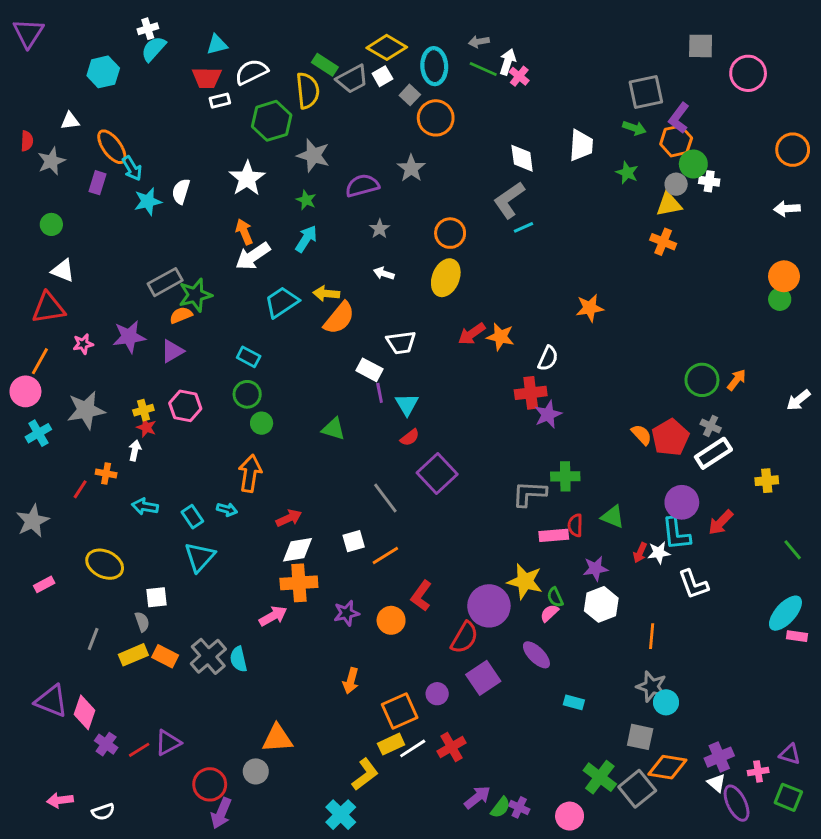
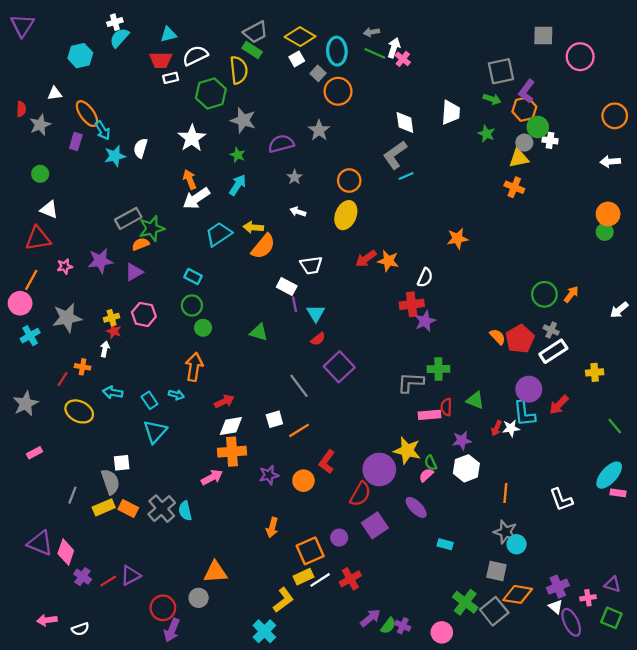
gray trapezoid: (352, 79) -> (255, 32), moved
yellow ellipse: (105, 564) -> (79, 411), moved
white L-shape: (693, 584) -> (561, 500), moved
gray semicircle: (142, 622) -> (110, 482), size x1.6

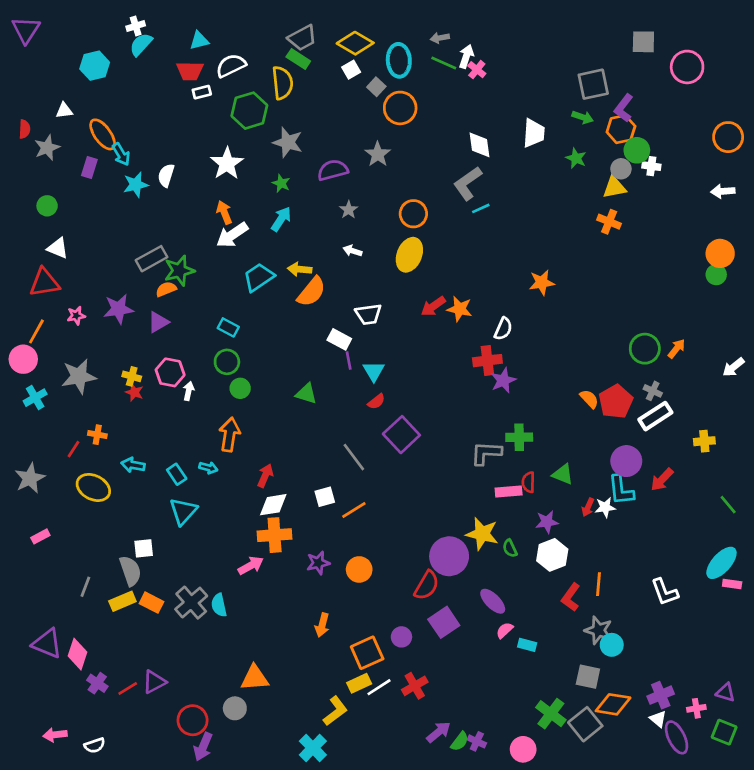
yellow cross: (112, 318) -> (132, 376), turned 32
white arrow: (105, 349) -> (189, 391), moved
red arrow: (224, 401) -> (265, 476), turned -42
red L-shape: (327, 462) -> (571, 597), moved
pink semicircle: (426, 475) -> (505, 630), moved

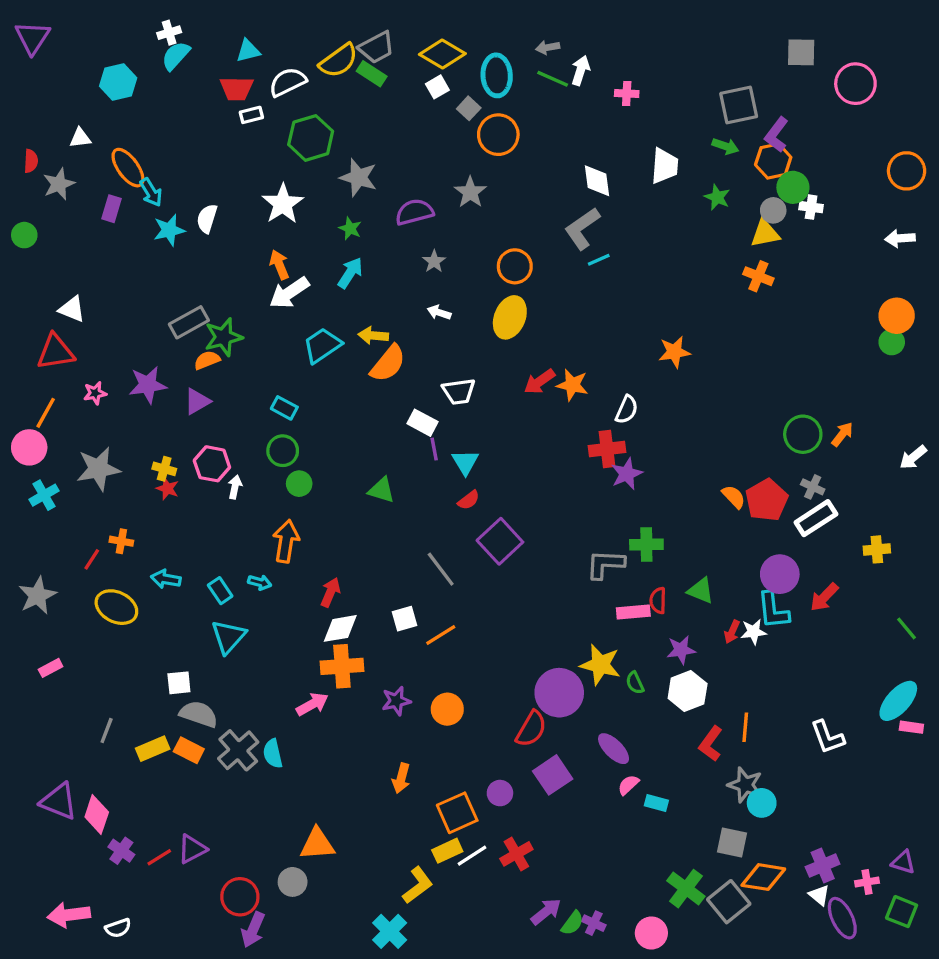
pink cross: (477, 70) -> (627, 94), moved, turned -36
yellow semicircle: (282, 83) -> (339, 61), moved, turned 60
green circle: (47, 206) -> (24, 235), moved
gray semicircle: (130, 571) -> (199, 714), moved, turned -52
pink arrow: (55, 735) -> (69, 915), size x1.4

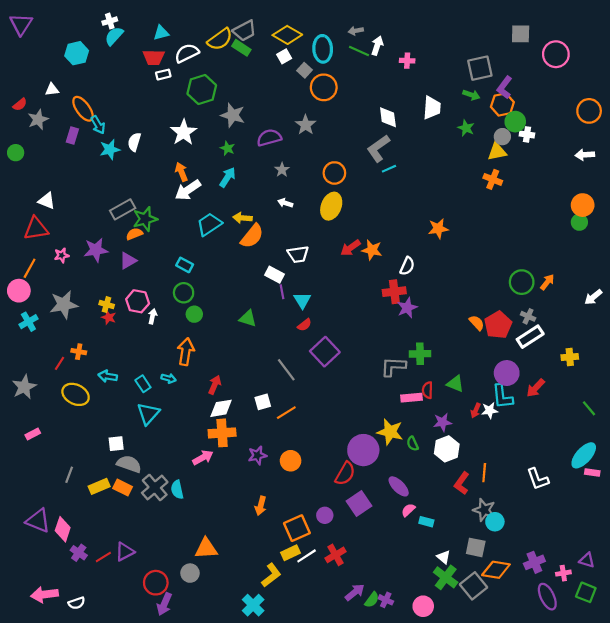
red semicircle: (31, 161) -> (20, 104), turned 48
white triangle: (819, 895) -> (444, 557), moved

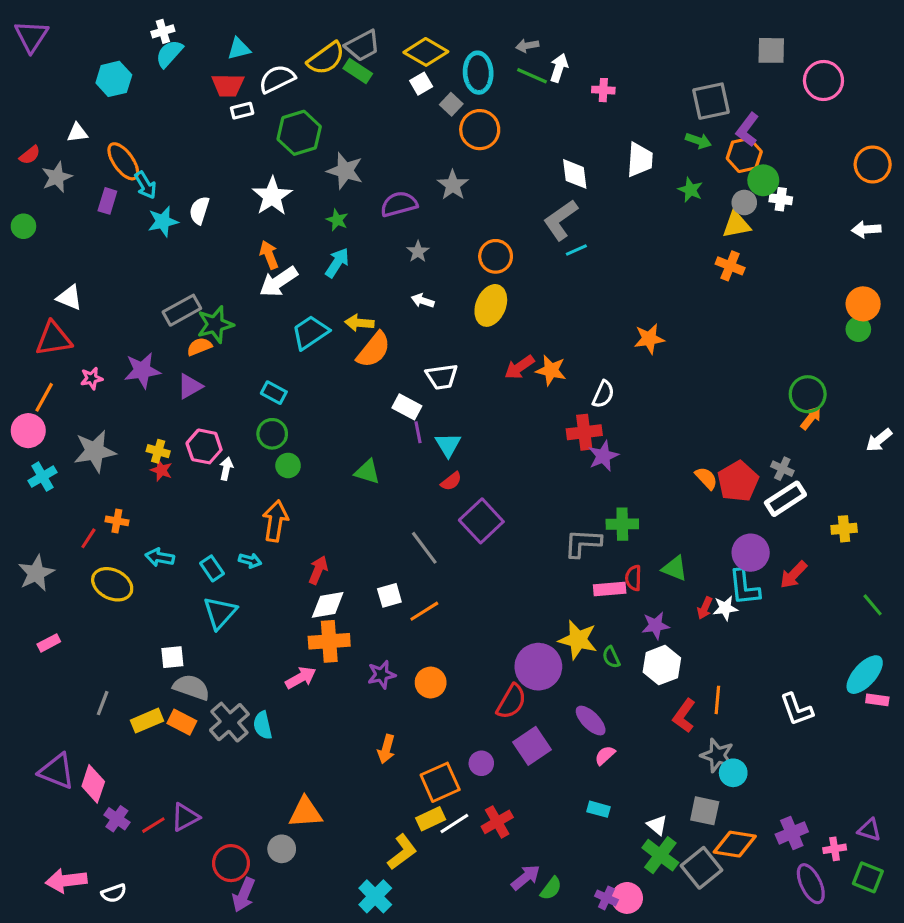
green circle: (522, 282) -> (808, 394), moved
cyan rectangle: (426, 522) -> (599, 809), moved
purple cross: (386, 600) -> (606, 898), moved

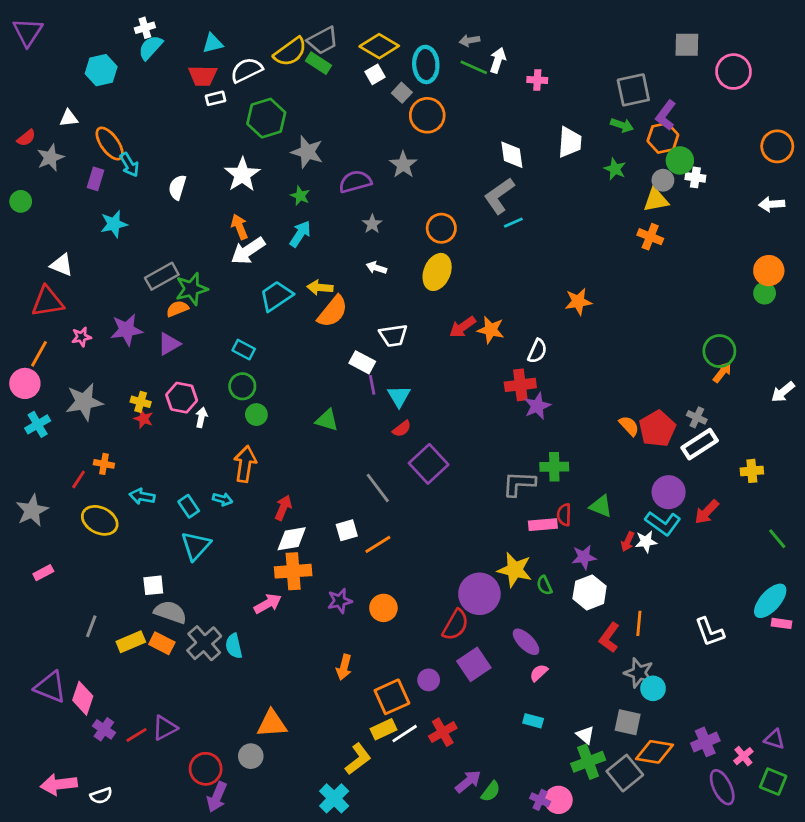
cyan star: (163, 221) -> (114, 224), moved
cyan L-shape: (744, 587) -> (663, 523), turned -48
pink cross: (835, 849) -> (743, 756), turned -30
green cross: (660, 855) -> (588, 762), turned 32

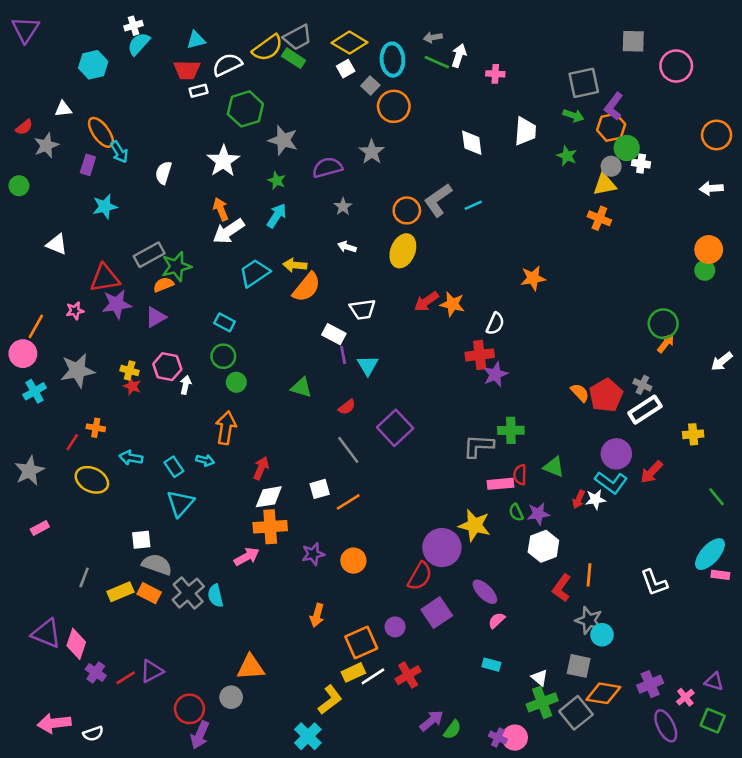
gray L-shape: (499, 196) -> (438, 200), moved
red triangle: (48, 302) -> (105, 278), moved
red semicircle: (402, 429) -> (347, 407), moved
green semicircle: (544, 585) -> (516, 512), moved

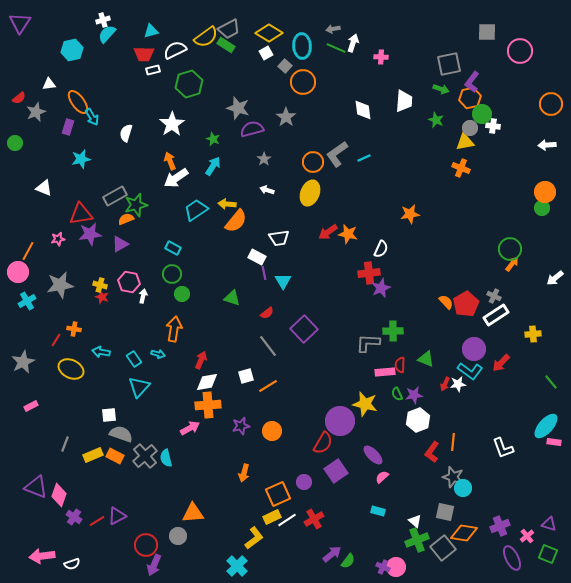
gray star: (283, 140) -> (238, 108), moved

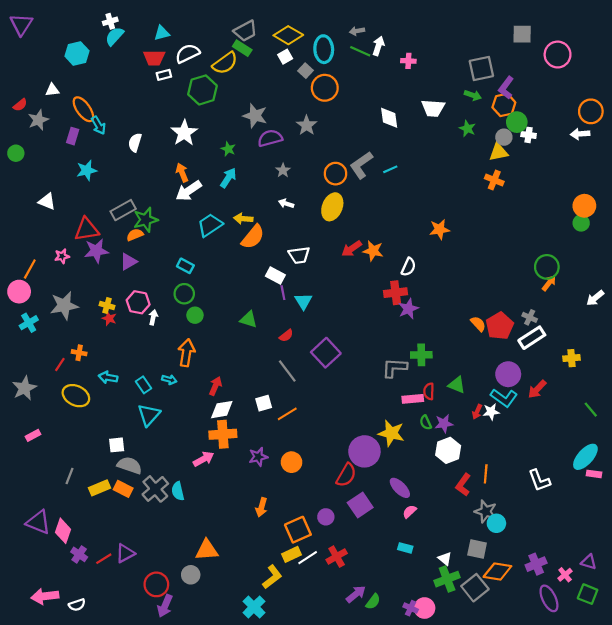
yellow semicircle: (206, 37) -> (225, 63), moved
white trapezoid: (404, 101) -> (433, 108), turned 90
white arrow: (547, 145) -> (580, 134), moved

